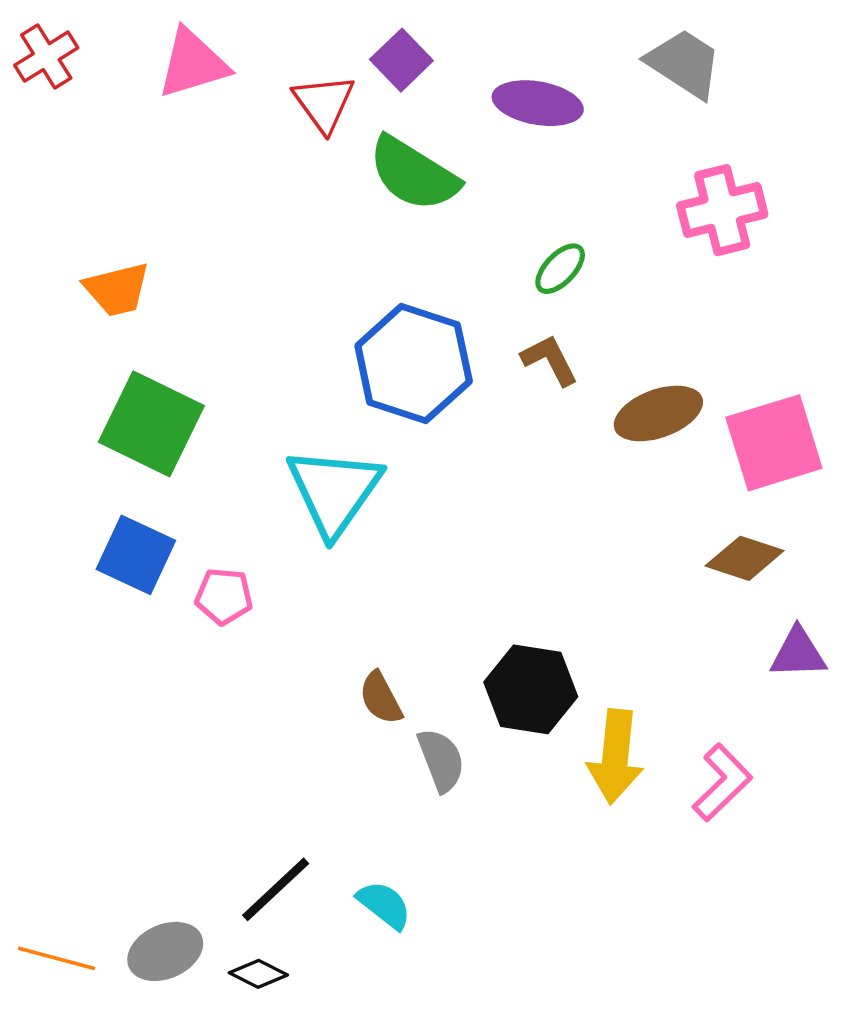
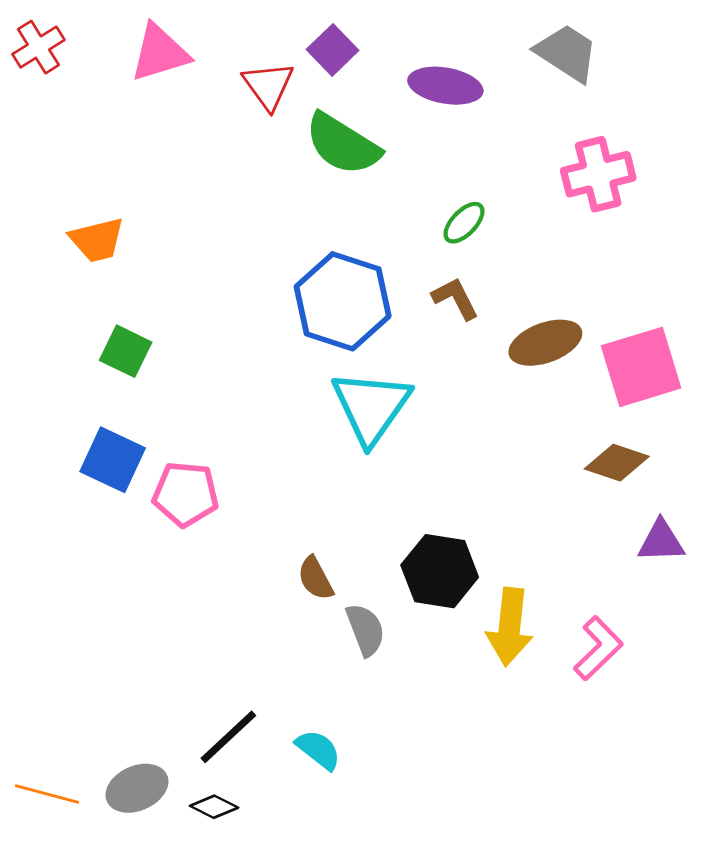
green square: (151, 424) -> (126, 351), size x0.6
cyan triangle: (334, 491) -> (371, 407), moved
pink pentagon: (224, 596) -> (186, 494), size x1.4

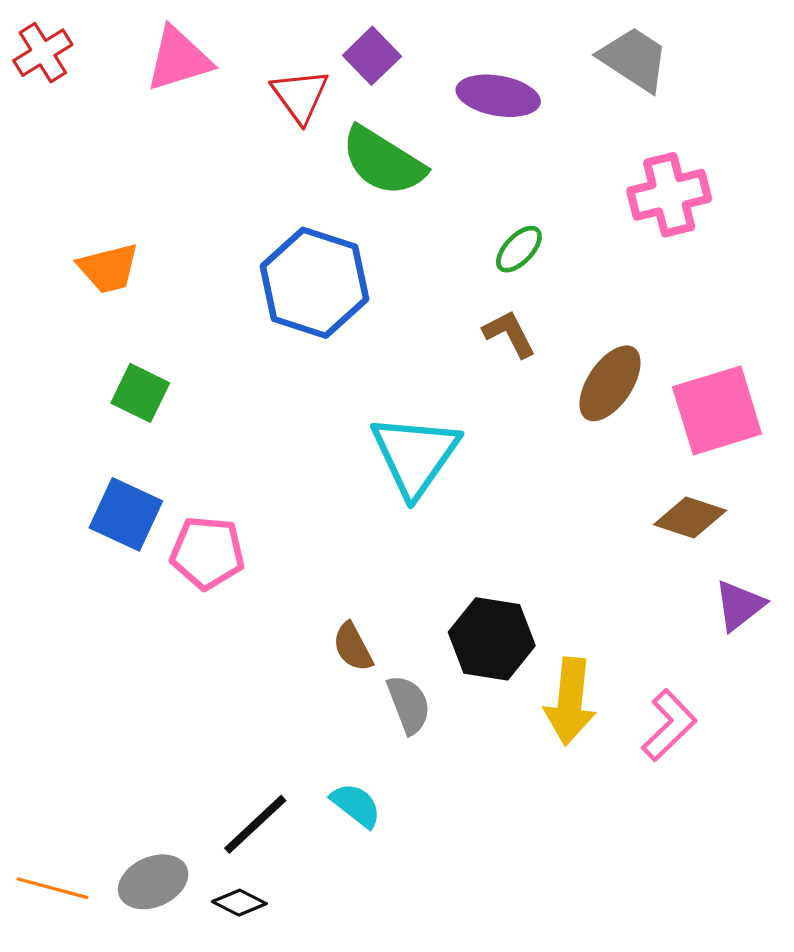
blue hexagon: (343, 301) -> (314, 283), moved
brown ellipse: (545, 343) -> (610, 383), turned -36
purple triangle: (661, 541) -> (739, 605), turned -36
cyan semicircle: (318, 750) -> (356, 805), moved

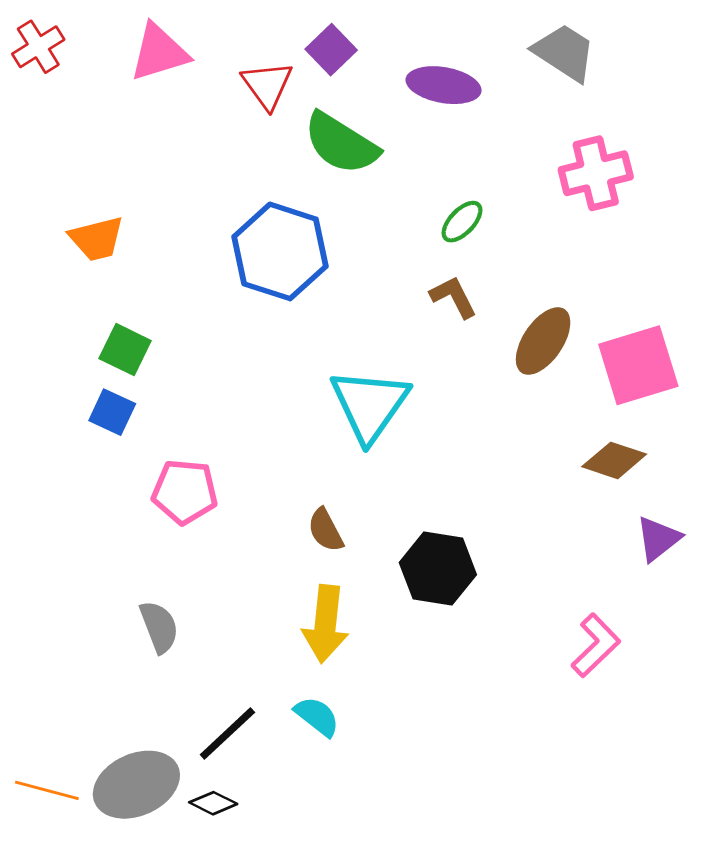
blue square: (126, 514) -> (112, 412), moved, size x0.7
brown semicircle: (353, 647) -> (326, 530), moved
yellow arrow: (570, 701) -> (326, 624), moved
gray semicircle: (409, 704) -> (159, 627), moved
gray ellipse: (153, 882) -> (136, 785), size x1.4

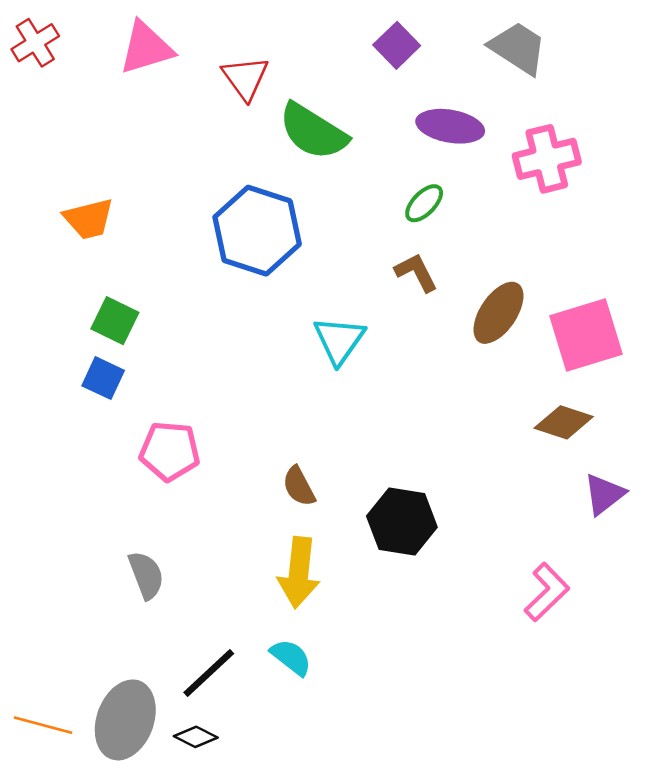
purple square: (331, 50) -> (397, 45), moved
purple ellipse: (444, 85) -> (450, 126), moved
cyan triangle: (370, 405) -> (339, 340), moved, size x0.7
gray ellipse: (136, 785) -> (125, 720), turned -46

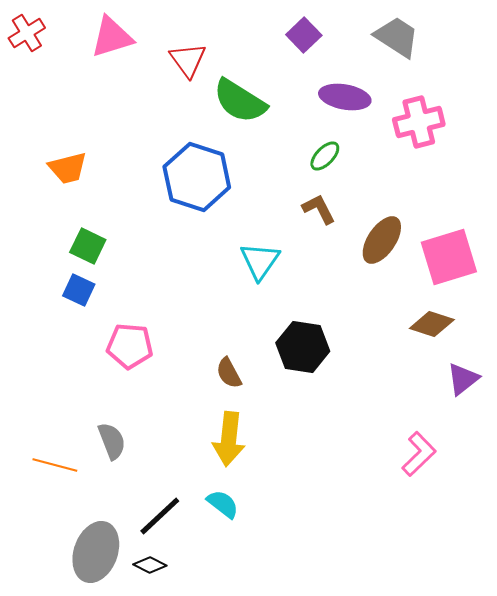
black hexagon: (402, 522) -> (303, 347), moved
orange line: (43, 725) -> (55, 465), moved

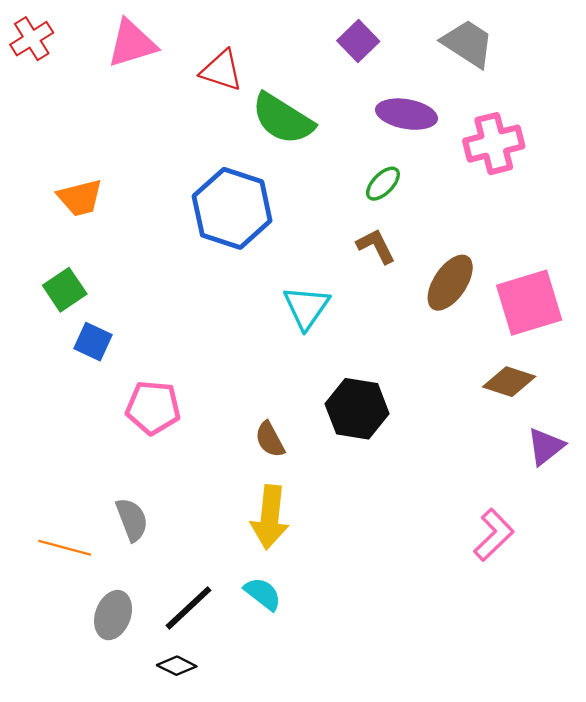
red triangle: (188, 60) -> (221, 70), turned -36
green square: (88, 246) -> (65, 290), moved, turned 30
gray ellipse: (96, 552) -> (113, 615), moved, size x0.7

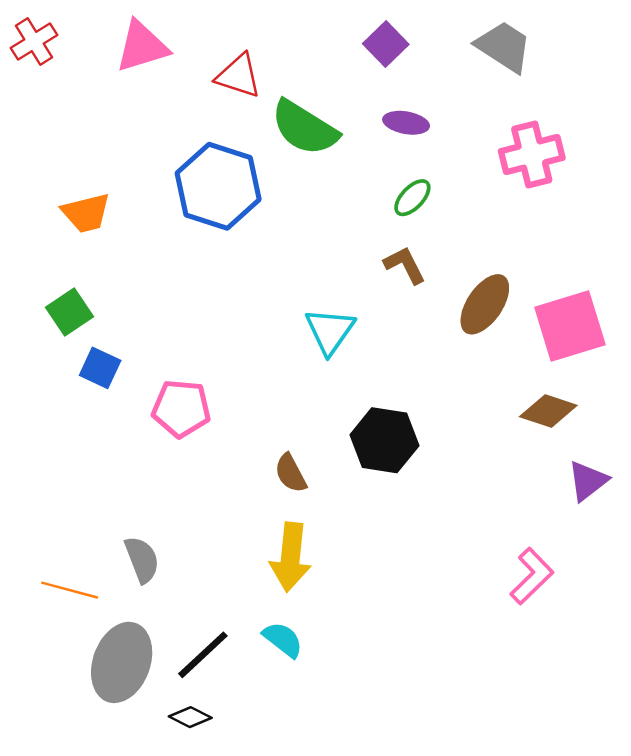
purple ellipse: (407, 114) -> (406, 123), moved, size x0.7
blue hexagon: (232, 208) -> (218, 186), moved
pink pentagon: (153, 408) -> (181, 408), moved
gray ellipse: (113, 615) -> (122, 662), size x1.5

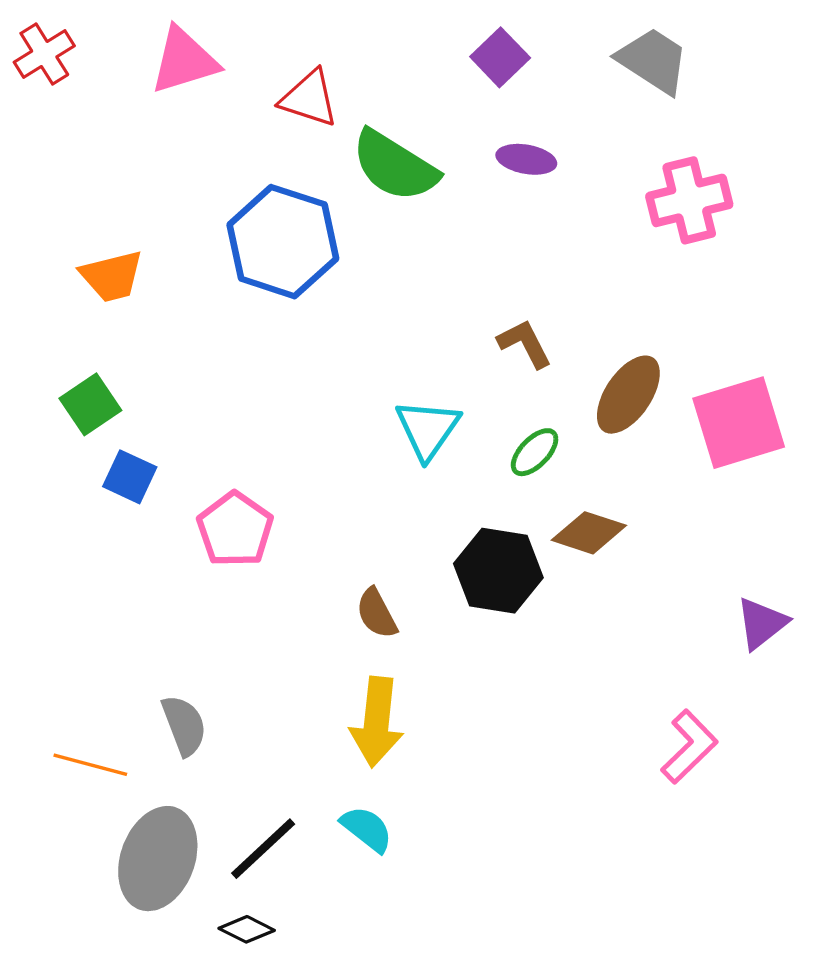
green ellipse: (412, 198) -> (535, 452), moved
pink pentagon: (181, 408) -> (235, 529), turned 30
brown diamond: (548, 411) -> (589, 533), moved

